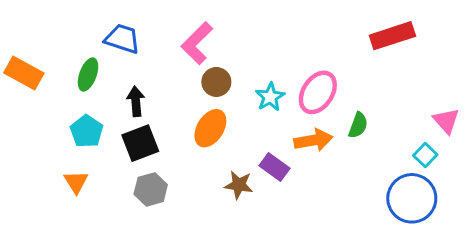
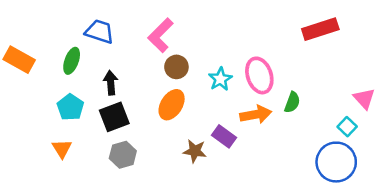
pink ellipse: (318, 92) -> (259, 75), turned -52

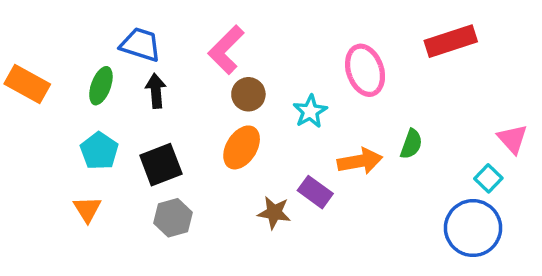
pink ellipse: (259, 75) -> (365, 70), moved
black arrow: (111, 83) -> (156, 91), moved

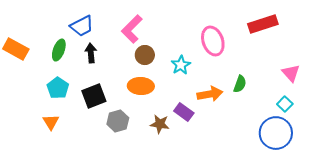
blue trapezoid: (140, 45) -> (82, 26), turned 135
pink triangle: (512, 139) -> (291, 73), moved
orange ellipse: (242, 147) -> (141, 86), turned 60
gray hexagon: (173, 218) -> (118, 121), moved

